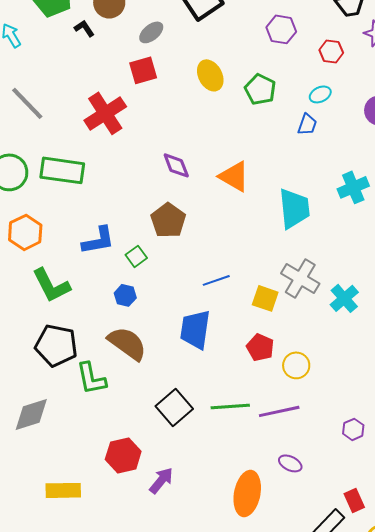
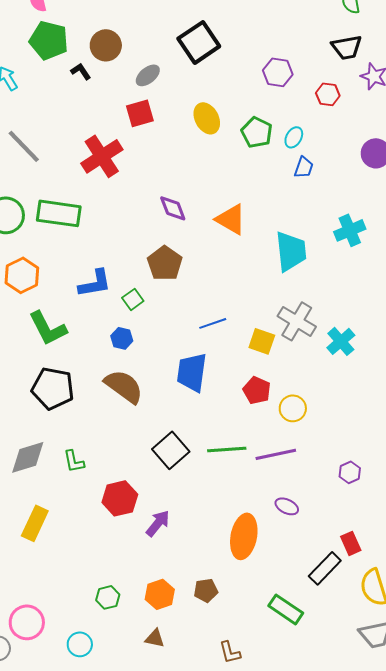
cyan ellipse: (320, 94) -> (294, 137), moved, turned -35
green L-shape: (91, 378) -> (74, 461), moved, size x0.7
yellow rectangle: (63, 490) -> (35, 523), moved, turned -64

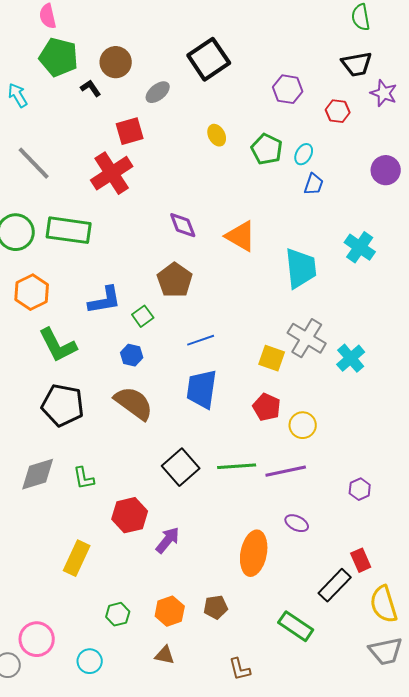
red square: (140, 113) -> (130, 131), moved
yellow ellipse: (207, 118) -> (217, 135), size x0.7
cyan cross: (350, 230) -> (360, 247), turned -32
blue line: (213, 323) -> (201, 340), moved
yellow rectangle: (35, 523) -> (77, 558), moved

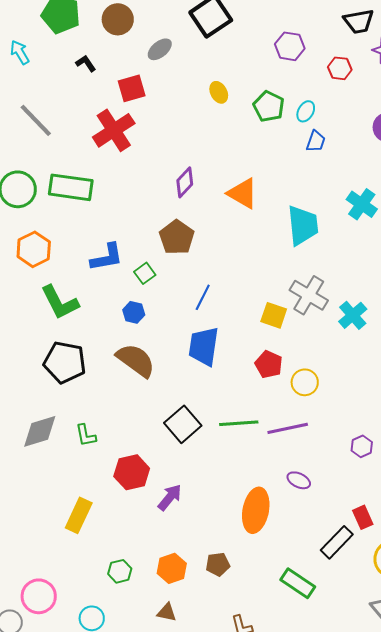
black L-shape: (91, 88) -> (86, 63), moved
purple diamond: (183, 225) -> (185, 182), turned 64
blue line: (201, 340) -> (203, 297), turned -44

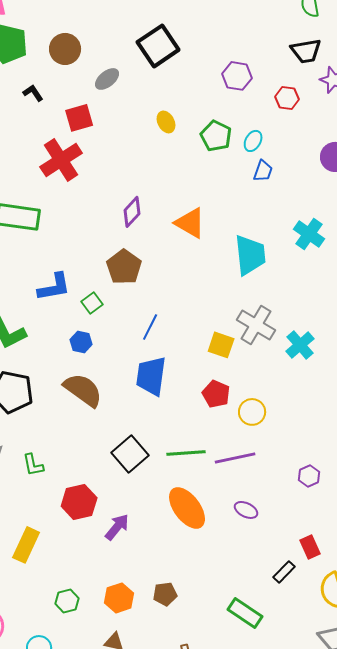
orange ellipse: (256, 510) -> (187, 508), moved, turned -48
black rectangle: (337, 542) -> (284, 572), size x0.7

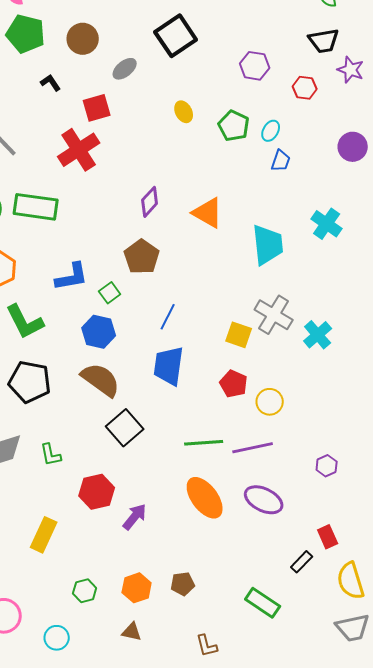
blue hexagon: (81, 342) -> (99, 332), size x1.5
black square: (130, 454) -> (125, 428), moved
purple ellipse: (246, 510) -> (264, 500), size x1.6

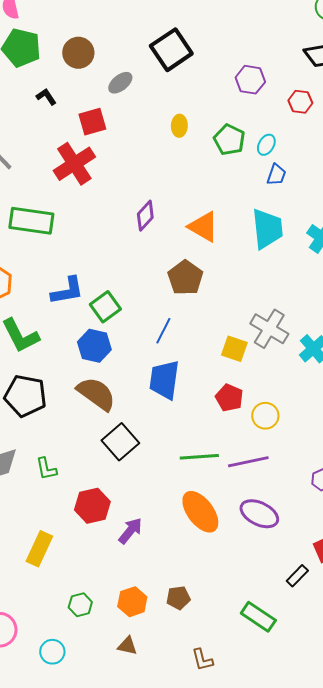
yellow ellipse: (184, 112) -> (179, 126), turned 30
cyan trapezoid: (268, 245) -> (267, 229), moved
brown pentagon: (142, 257) -> (185, 278), moved
green square: (110, 293) -> (105, 307), size x1.4

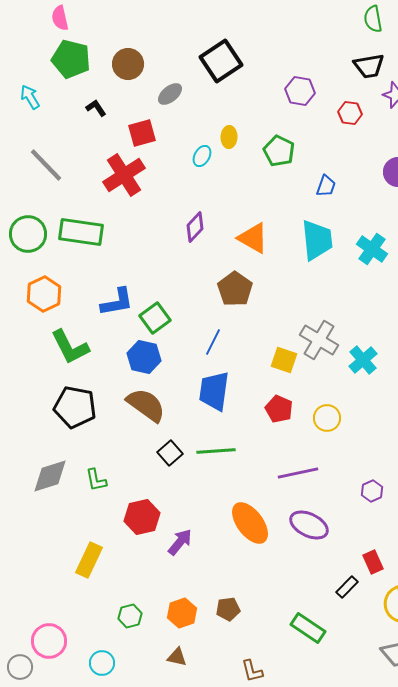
cyan ellipse: (266, 145) -> (202, 156), moved
yellow circle: (265, 416) -> (327, 418), moved
black square: (120, 442) -> (170, 453), size x0.7
green line: (199, 457) -> (216, 451), moved

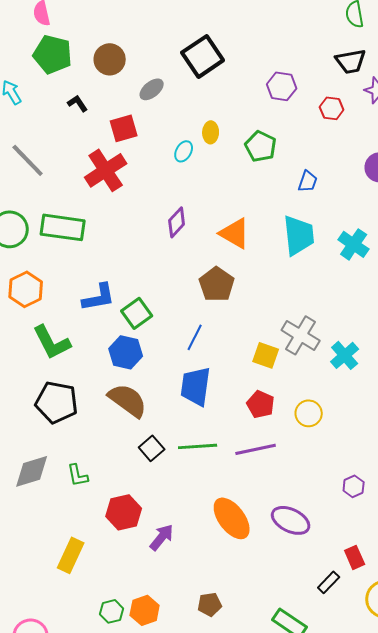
purple line: (298, 473) -> (256, 449), moved
orange hexagon: (182, 613) -> (145, 610), moved

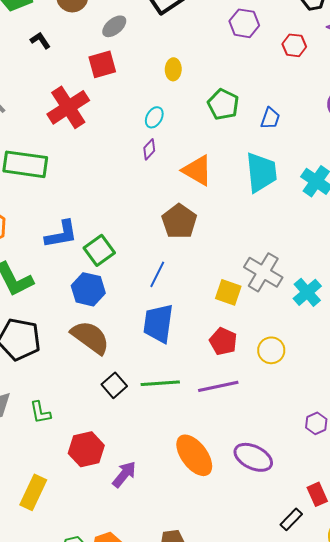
red square: (124, 128) -> (102, 64), moved
green pentagon: (261, 146) -> (223, 104), moved
cyan ellipse: (184, 151) -> (154, 117), moved
purple diamond: (177, 222) -> (149, 149), moved, size x0.7

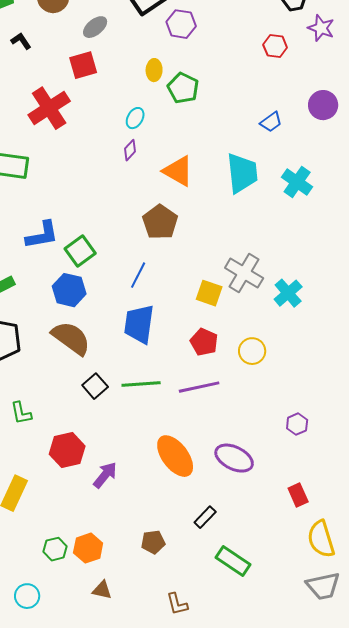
purple hexagon: (244, 23) -> (181, 24), moved
green pentagon: (223, 104) -> (183, 88), moved
blue trapezoid: (270, 118) -> (271, 122), moved, turned 35
black rectangle: (291, 519) -> (205, 517), moved

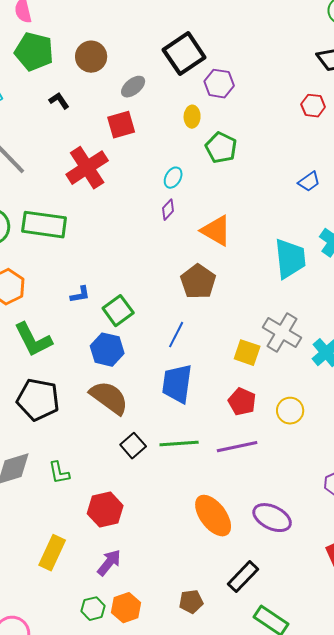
yellow ellipse: (154, 70) -> (192, 117), moved
cyan trapezoid: (242, 173) -> (290, 259), moved
blue L-shape: (42, 235) -> (80, 295), size x0.6
purple arrow: (105, 475) -> (109, 563), moved
black rectangle: (205, 517) -> (243, 577), size x1.4

